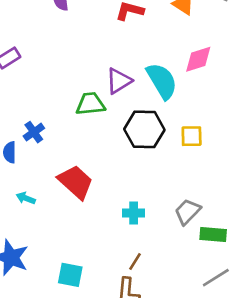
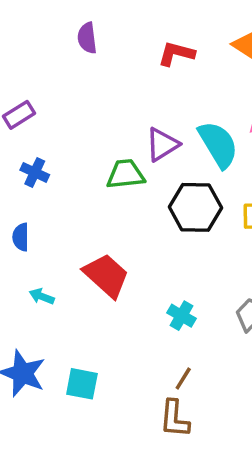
blue cross: (34, 132) -> (35, 172), moved, turned -30
cyan cross: (134, 213) -> (181, 316), turned 30
cyan square: (70, 275) -> (82, 384), moved

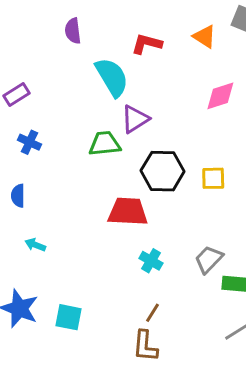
cyan semicircle: (218, 144) -> (112, 77), moved
red trapezoid: (106, 275) -> (128, 212), moved, turned -39

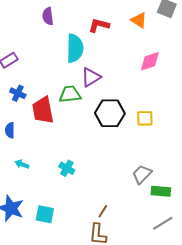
cyan semicircle: (112, 77) -> (75, 48), turned 32
red trapezoid: (128, 212) -> (43, 110), moved, turned -104
cyan cross: (151, 261) -> (67, 168), moved

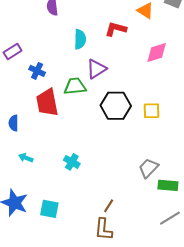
red L-shape: (99, 25) -> (116, 29), moved
cyan semicircle: (75, 48) -> (80, 39), size x0.7
blue cross: (18, 93) -> (37, 71), moved

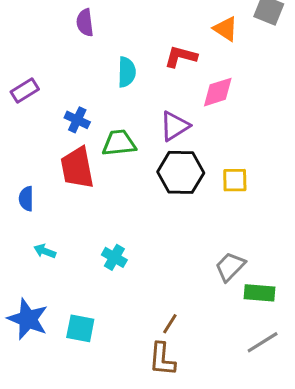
pink diamond: (157, 53) -> (218, 92), moved
purple triangle: (96, 69) -> (175, 126), moved
blue cross: (37, 71) -> (77, 120), moved

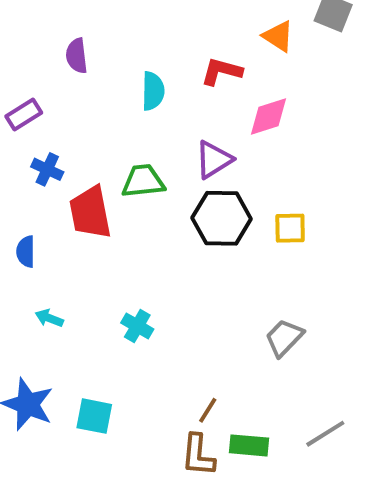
purple semicircle: (85, 23) -> (77, 56), moved
blue cross: (77, 120) -> (47, 169), moved
green rectangle: (259, 293) -> (249, 445), moved

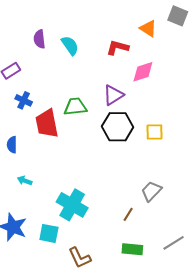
cyan semicircle: (153, 91) -> (70, 45), moved, turned -36
cyan cross: (137, 326) -> (72, 205), moved, size x1.8
brown line: (208, 410) -> (128, 214), moved
brown L-shape: (198, 455) -> (80, 258), moved, turned -30

